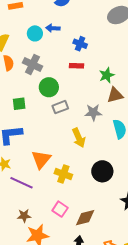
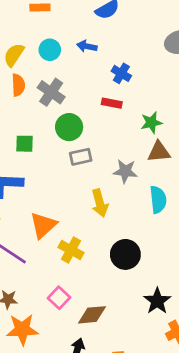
cyan circle: (35, 33) -> (50, 50), moved

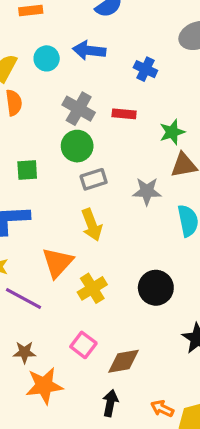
blue arrow: (87, 46) -> (89, 50), size x1.4
blue cross: (121, 73) -> (145, 69), moved
gray cross: (51, 92) -> (79, 109), moved
yellow arrow: (100, 203) -> (92, 225), moved
yellow cross: (71, 250) -> (92, 288), turned 35

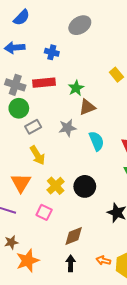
red rectangle: (124, 114) -> (44, 83), size x1.5
yellow cross: (92, 288) -> (56, 186), moved
pink square: (83, 345) -> (44, 212), moved

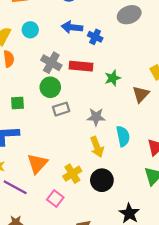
blue arrow: (15, 48) -> (72, 27), moved
brown triangle: (87, 107) -> (141, 94), moved, turned -36
yellow arrow: (37, 155) -> (97, 147), moved

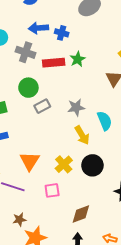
gray cross: (51, 63) -> (26, 52), moved
green star: (113, 78) -> (78, 59), moved
pink square: (55, 199) -> (52, 190), turned -35

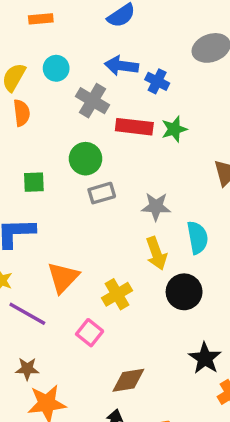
black circle: (92, 165) -> (184, 292), moved
pink square: (52, 190) -> (90, 333), turned 35

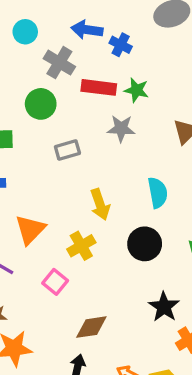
green star: (174, 129) -> (136, 90), turned 30
green circle: (86, 159) -> (41, 104), moved
gray star: (156, 207) -> (121, 129), moved
yellow arrow: (156, 253) -> (100, 204), moved

